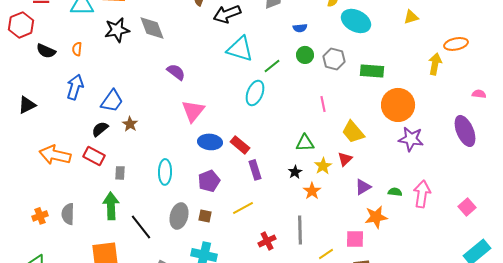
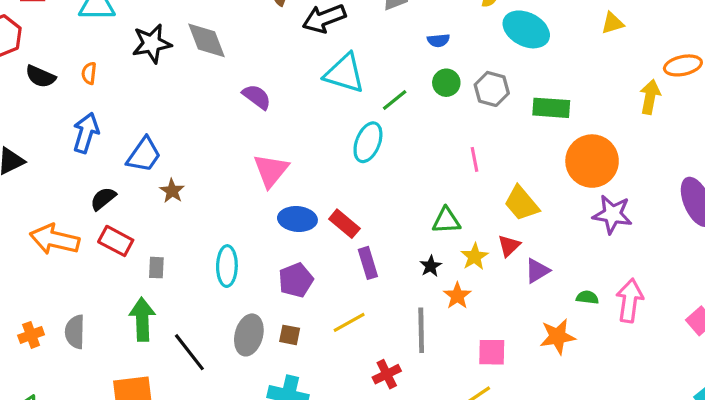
purple semicircle: (176, 72) -> (257, 97), moved
black semicircle: (100, 129) -> (103, 199), moved
purple triangle: (363, 187) -> (537, 271), moved
gray line: (300, 230) -> (421, 330), moved
pink square: (355, 239) -> (492, 352), moved

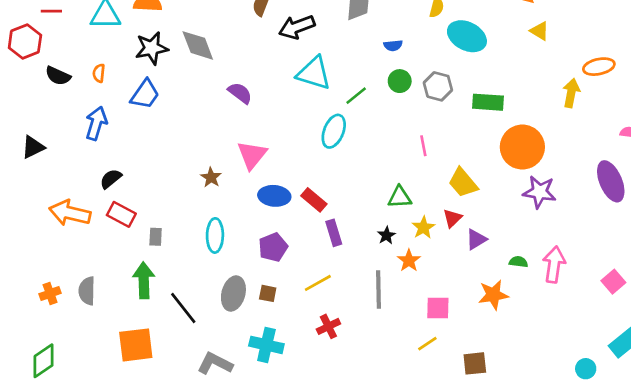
yellow triangle: (612, 23) -> (540, 31), turned 48
blue trapezoid: (144, 155) -> (145, 94), moved
brown star: (172, 191) -> (211, 177), moved
red cross: (387, 374) -> (328, 326), moved

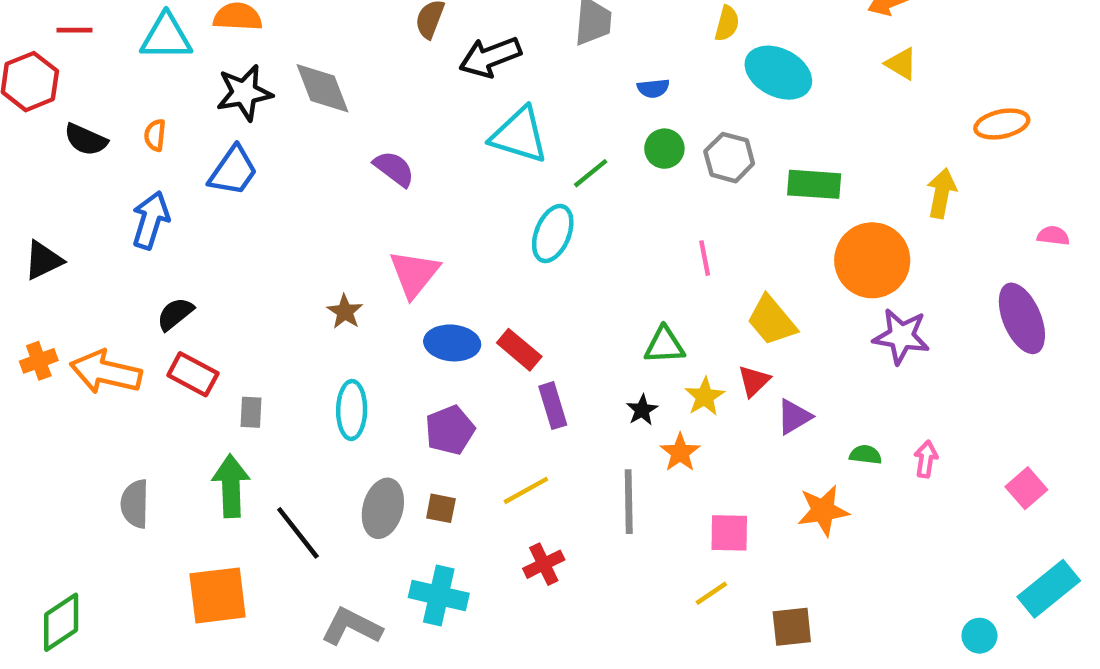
yellow arrow: (571, 93) -> (941, 193), moved
pink arrow: (554, 264) -> (926, 459), size x0.6
orange cross: (50, 293) -> (39, 361), moved

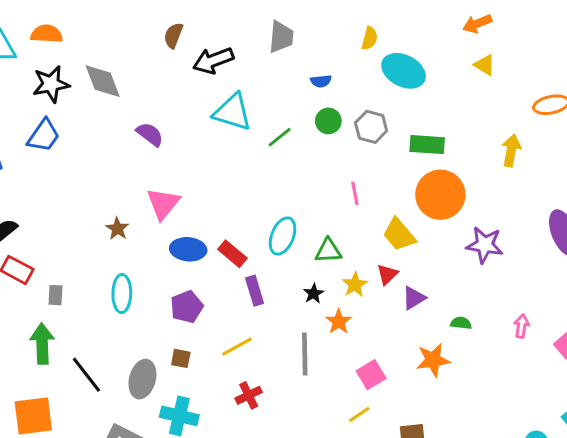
cyan ellipse: (553, 233) -> (283, 236), moved
orange circle: (872, 260) -> (440, 195), moved
pink arrow: (926, 459) -> (522, 326), moved
gray ellipse: (383, 508) -> (142, 379), moved
pink square: (729, 533) -> (371, 375), turned -32

